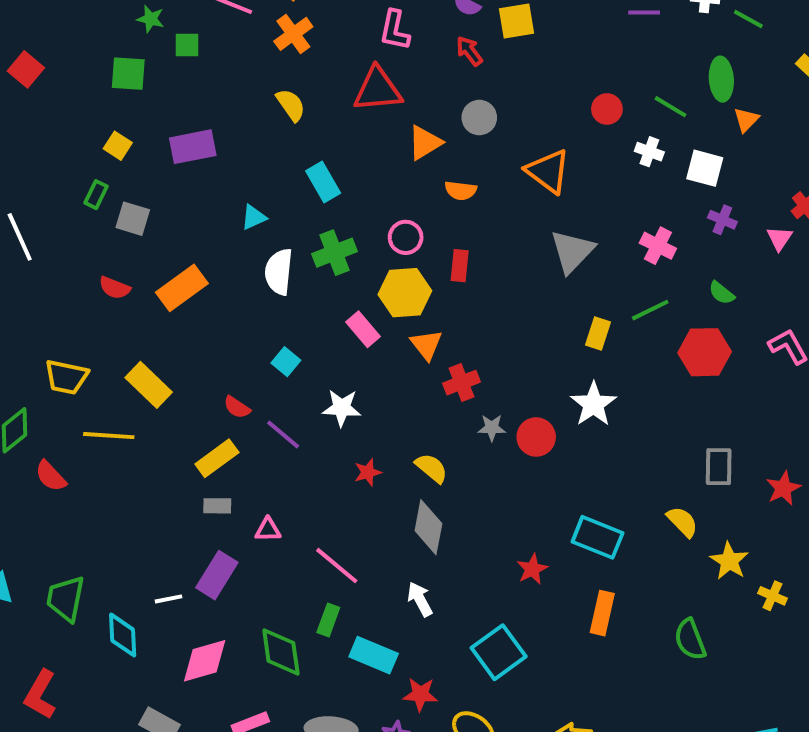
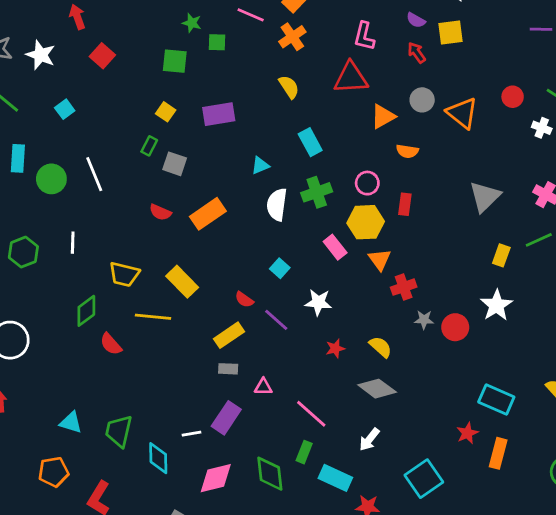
orange triangle: (548, 171) -> (462, 113), moved
gray diamond: (428, 527) -> (377, 389), turned -66
red star: (532, 569) -> (467, 433), moved
white arrow: (420, 599) -> (369, 439), turned -115

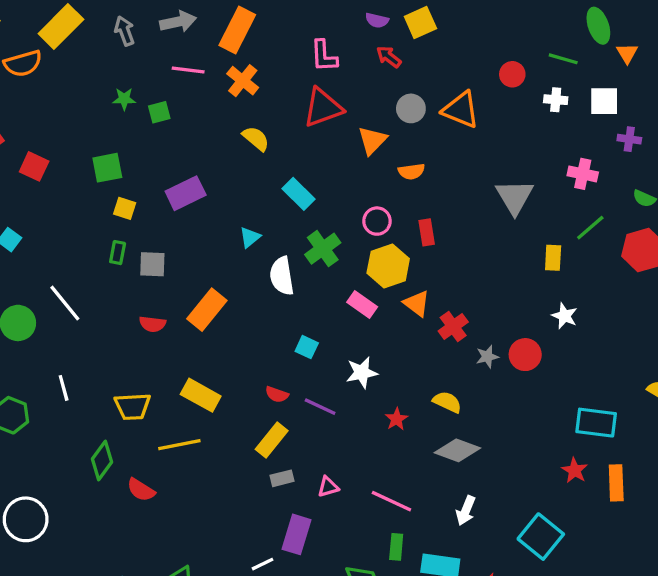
green square: (175, 61) -> (107, 168), moved
white star: (497, 305) -> (565, 316), size x0.7

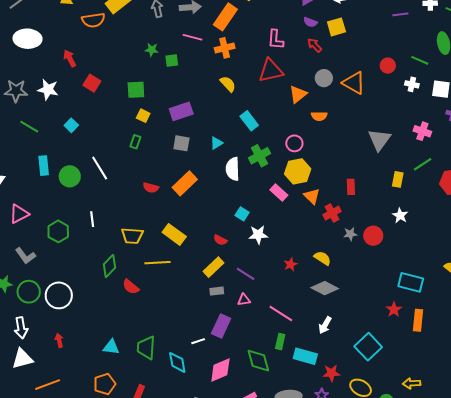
orange cross: (243, 81) -> (225, 48), turned 30
red rectangle: (427, 232) -> (351, 187), moved
gray square: (152, 264) -> (181, 143), moved
white star: (362, 373) -> (258, 235), moved
purple line: (320, 407) -> (246, 274), moved

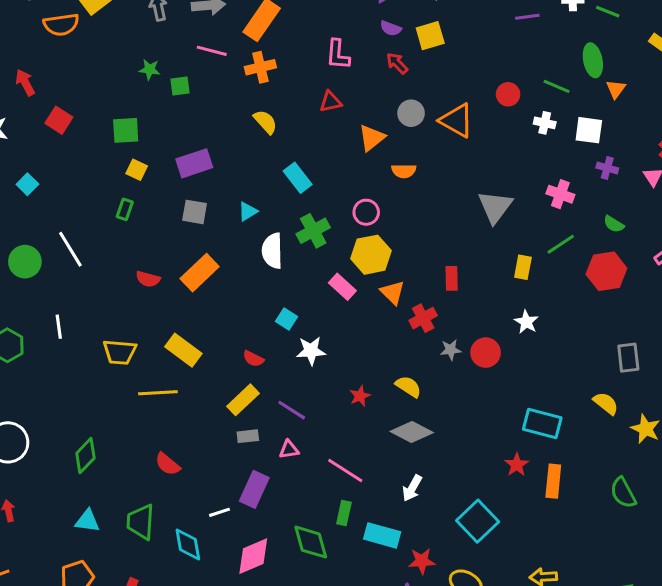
red triangle: (271, 71) -> (330, 102), size x0.6
green diamond: (110, 266) -> (85, 456), moved
red semicircle: (131, 287) -> (168, 464), moved

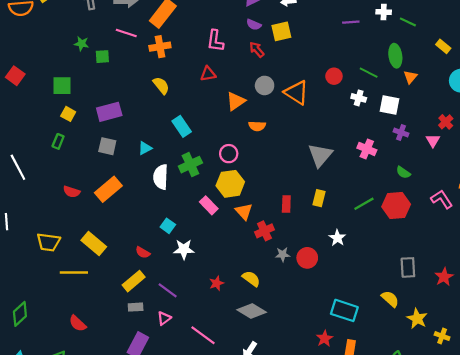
green line: (561, 244) -> (364, 204), moved
yellow rectangle: (523, 267) -> (319, 198), moved
pink triangle: (289, 450) -> (164, 318), turned -32

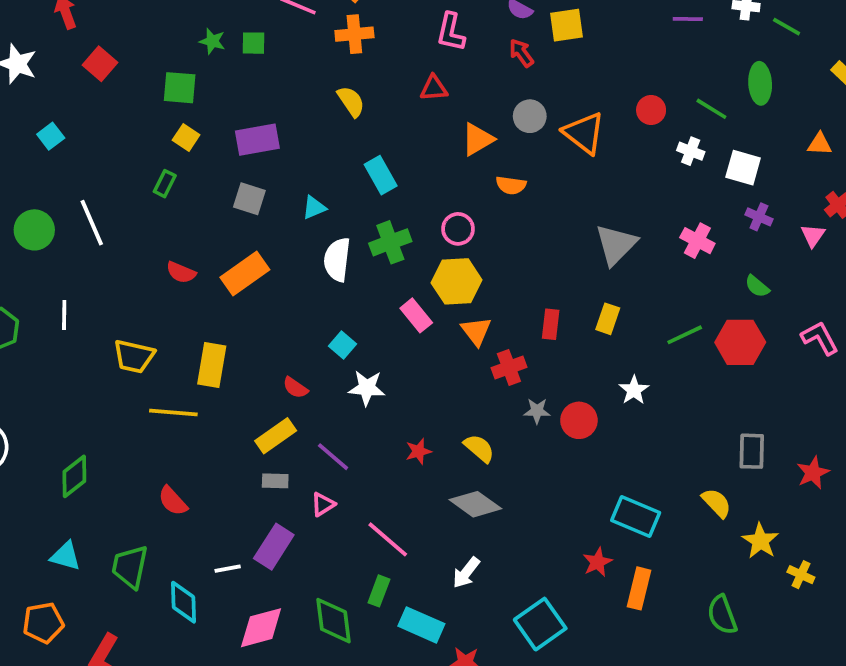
green star: (82, 44) -> (212, 41), moved
orange triangle: (410, 77) -> (820, 144), moved, turned 48
yellow rectangle: (94, 243) -> (212, 365), turned 55

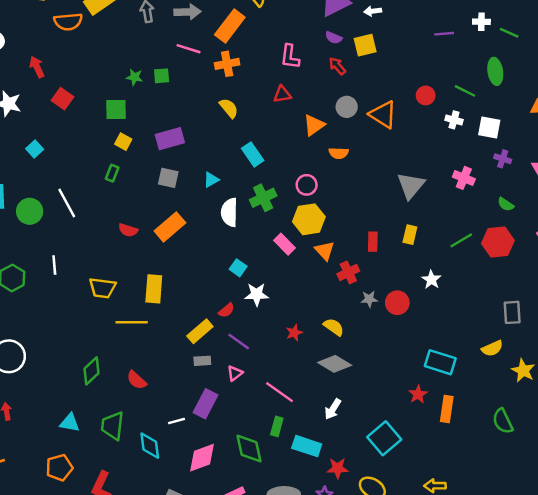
red semicircle: (295, 388) -> (227, 310), moved, turned -70
green diamond: (74, 476) -> (92, 371), moved
yellow semicircle: (717, 503) -> (492, 348), turned 115

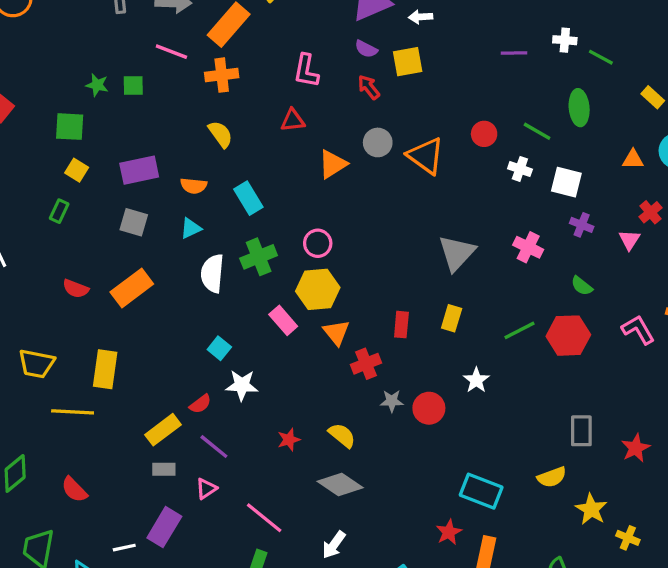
orange semicircle: (339, 153) -> (194, 186), moved

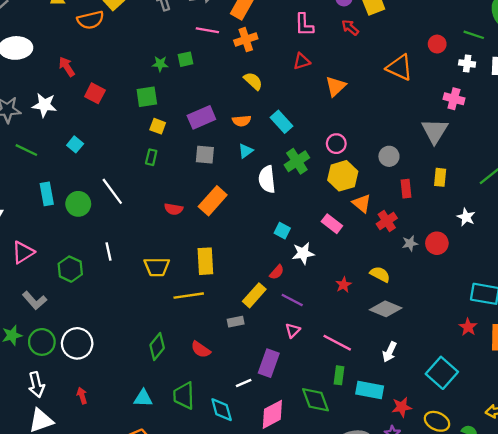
gray circle: (378, 142) -> (389, 156), moved
pink cross: (528, 247) -> (454, 99), moved
pink rectangle: (283, 320) -> (332, 224), moved
gray rectangle: (164, 469) -> (236, 322), moved

